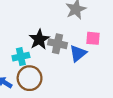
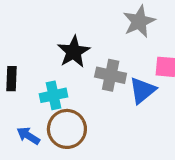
black star: (39, 39) -> (74, 52), moved

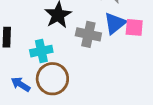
blue triangle: (143, 90) -> (115, 23), moved

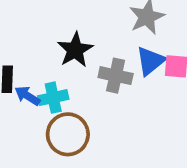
blue arrow: (21, 84) -> (27, 96), moved

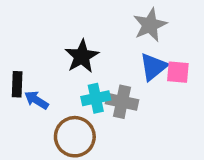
gray cross: (116, 76) -> (122, 102), moved
cyan cross: (53, 98) -> (96, 98), moved

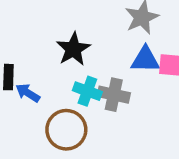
blue triangle: (153, 67) -> (145, 60), turned 40
cyan cross: (96, 98) -> (87, 91), turned 32

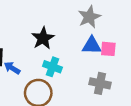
gray cross: (114, 95) -> (100, 83), moved

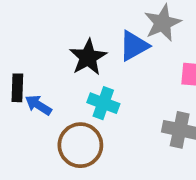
blue triangle: (92, 45) -> (134, 46), moved, turned -30

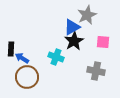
black star: (88, 57) -> (74, 41), moved
brown circle: (80, 145) -> (27, 77), moved

